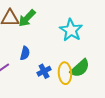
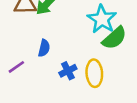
green semicircle: (80, 68) -> (114, 38), moved

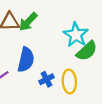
blue semicircle: (44, 48) -> (26, 60), size x1.6

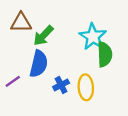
green arrow: (28, 22) -> (43, 36), moved
green semicircle: (87, 51) -> (105, 54), turned -50

